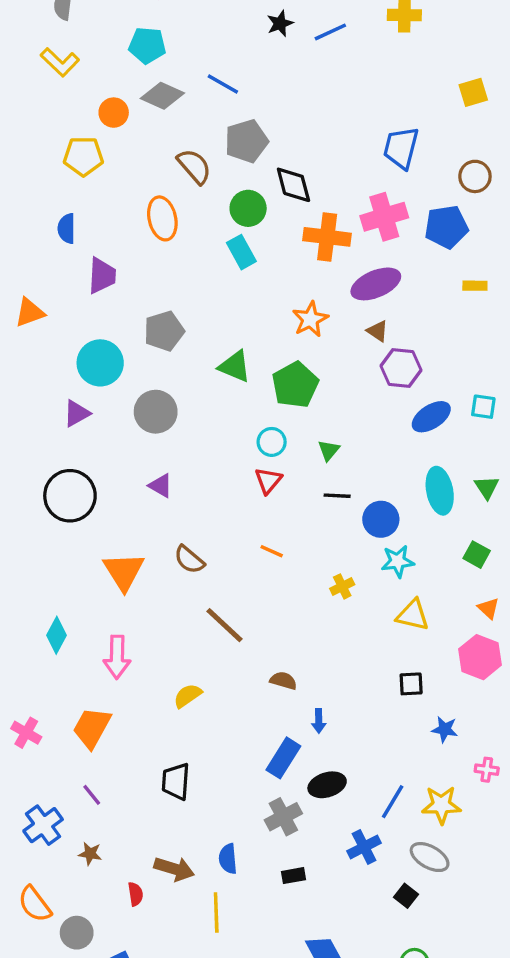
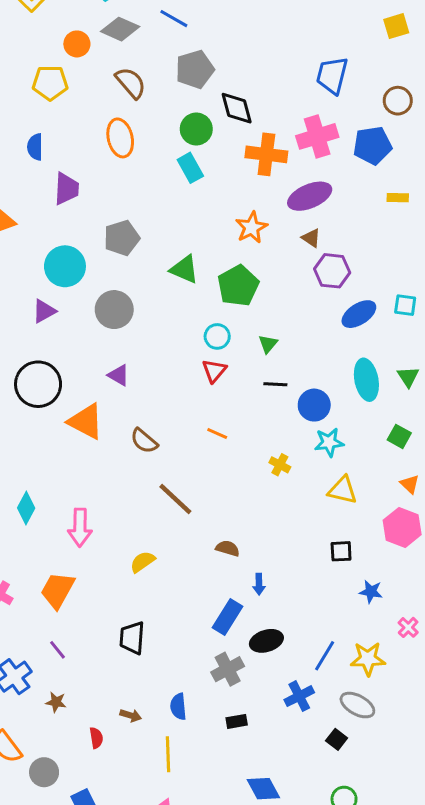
brown semicircle: (194, 166) -> (131, 83), moved
orange triangle: (124, 571) -> (86, 421), moved, turned -30
yellow cross: (342, 586) -> (280, 465), turned -36
pink cross: (487, 770) -> (408, 627), turned 36
brown arrow: (174, 869) -> (131, 715), size x0.6

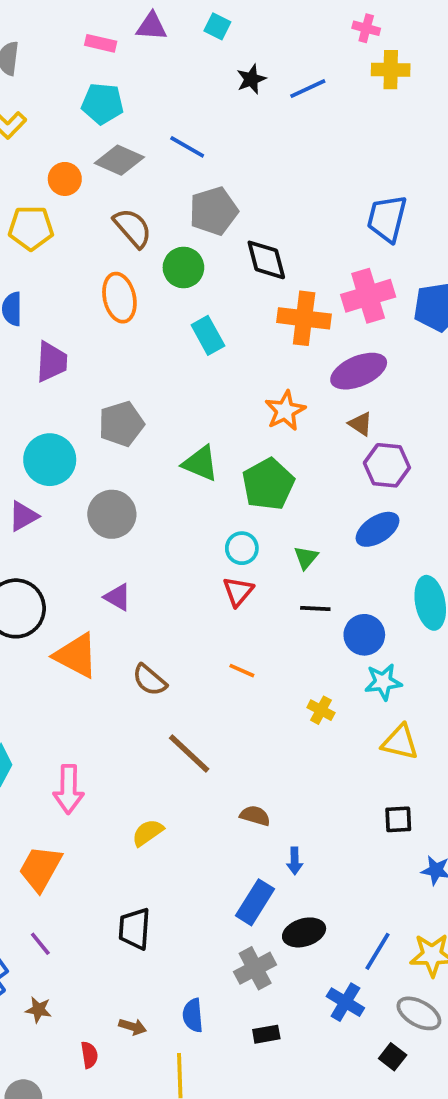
green circle: (196, 129) -> (183, 267), moved
blue ellipse: (359, 314) -> (377, 529), moved
blue cross: (299, 696) -> (345, 1002), turned -32

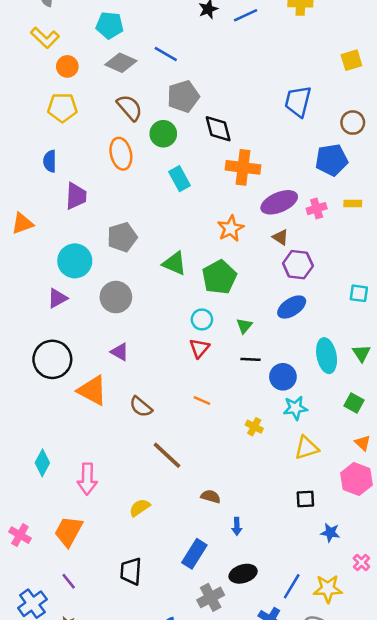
orange circle: (65, 179) -> (67, 66), moved
pink cross: (368, 296) -> (317, 209), moved, size x0.6
yellow triangle: (400, 742) -> (307, 448), turned -30
blue rectangle: (255, 902) -> (194, 554), moved

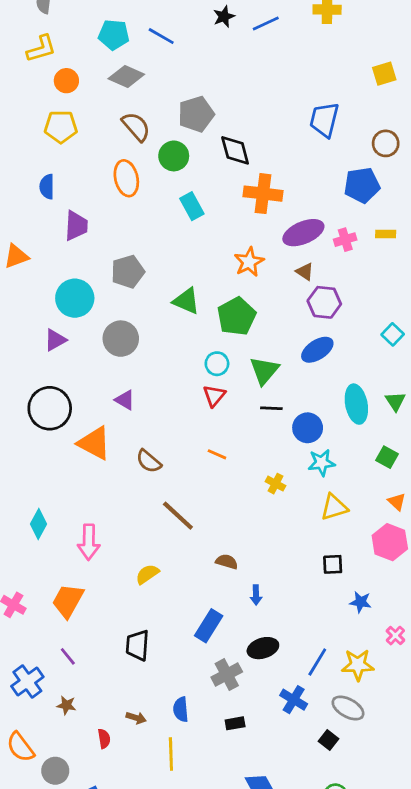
yellow L-shape: (45, 38) -> (41, 49), turned -60
blue line: (166, 54) -> (161, 36), moved
cyan square: (359, 293) -> (393, 334), turned 36
green triangle: (244, 326) -> (264, 371), size x1.6

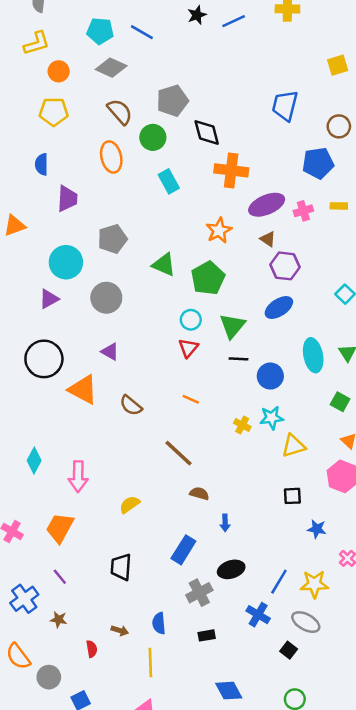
cyan star: (322, 463) -> (272, 418), moved
brown line: (178, 516) -> (179, 453), moved

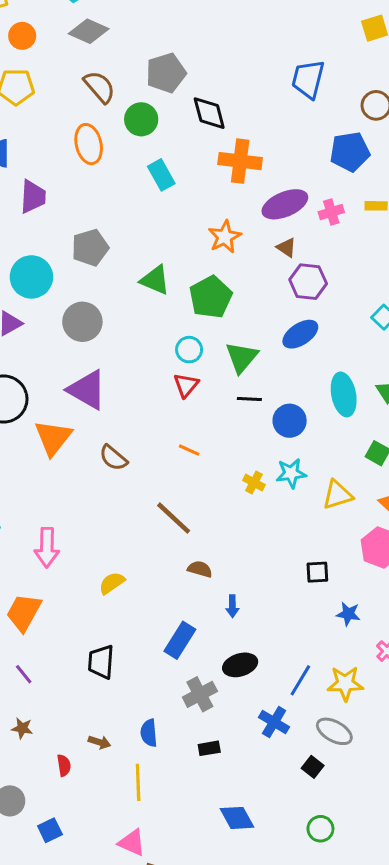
purple triangle: (110, 352) -> (87, 390), size x1.8
orange triangle: (83, 389) -> (53, 438), turned 40
yellow triangle: (294, 446) -> (337, 495), moved

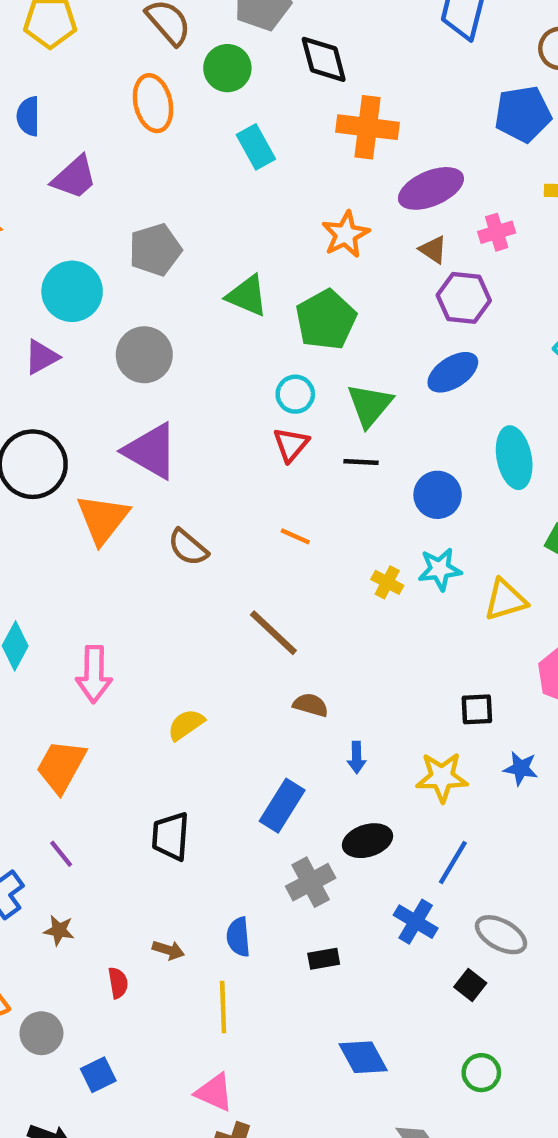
purple trapezoid: (33, 197) -> (74, 177), turned 45
pink cross: (331, 212) -> (497, 232), moved
black line: (249, 399) -> (361, 462), moved
yellow star: (345, 683) -> (442, 777), moved

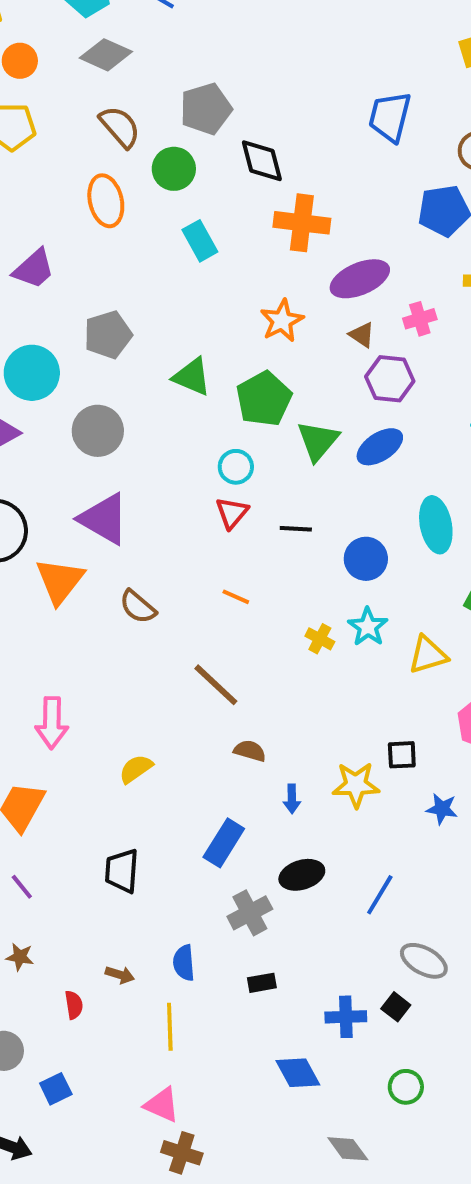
green triangle: (370, 405) -> (318, 441), moved
cyan star: (440, 569) -> (368, 627), turned -30
yellow star: (442, 777) -> (356, 785), moved
blue cross: (416, 922) -> (346, 1017), moved, turned -33

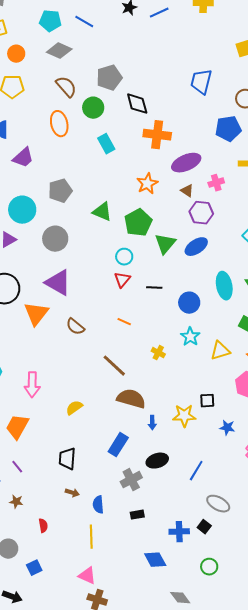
yellow cross: (320, 639) -> (158, 353), moved
brown semicircle: (250, 751) -> (131, 399), size x1.8
brown arrow: (120, 975) -> (72, 493), moved

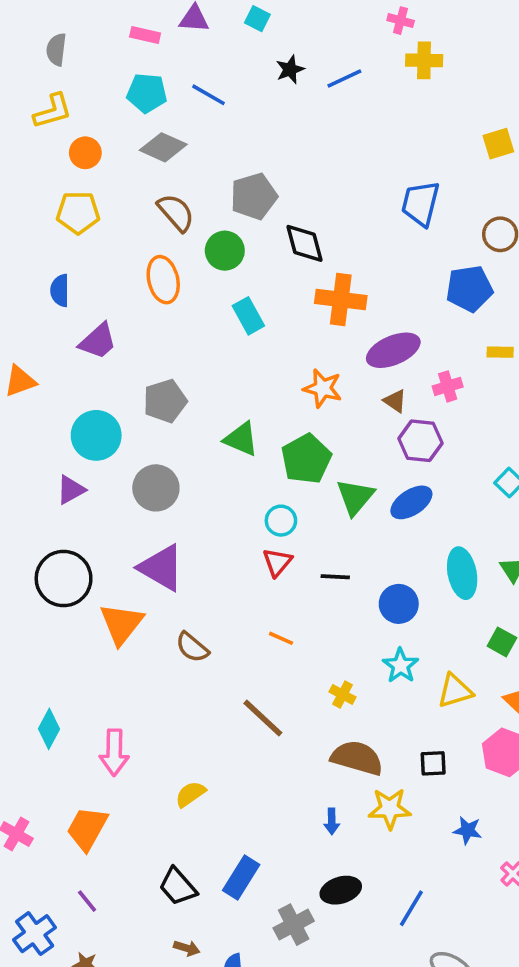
orange star: (147, 184) -> (323, 388), turned -30
brown semicircle: (131, 399) -> (357, 758), moved
black square: (207, 401) -> (433, 763), moved
blue rectangle: (118, 445) -> (241, 877), moved
black trapezoid: (67, 459) -> (178, 887), turned -45

